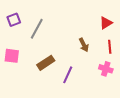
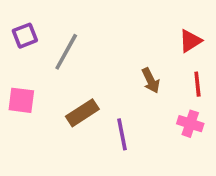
purple line: (68, 75) -> (122, 134), turned -36

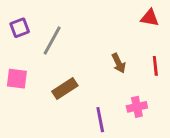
red triangle: (190, 41) -> (150, 18), moved, turned 42
pink cross: (190, 124) -> (137, 107), moved, turned -30
purple line: (122, 134) -> (100, 120), moved

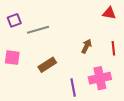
gray line: (52, 40) -> (38, 30), turned 45
brown arrow: (119, 63) -> (87, 46), turned -128
pink cross: (137, 107) -> (100, 78), size x1.5

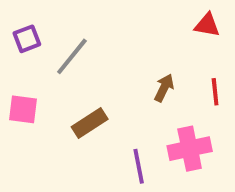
gray line: (38, 30) -> (72, 56), turned -35

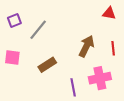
brown arrow: (164, 88) -> (86, 46), size x1.5

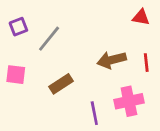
brown arrow: (86, 46) -> (112, 60), turned -130

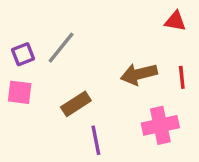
purple square: (18, 27) -> (23, 54), moved
purple line: (94, 113) -> (96, 140), moved

